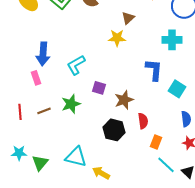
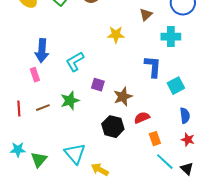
brown triangle: (128, 18) -> (146, 15), moved
cyan square: (177, 89) -> (176, 86), turned 30
red semicircle: (143, 121) -> (142, 118), turned -105
orange rectangle: (156, 142) -> (155, 139), turned -40
cyan triangle: (76, 157) -> (75, 154), turned 35

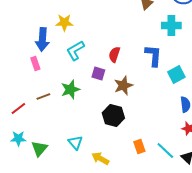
yellow star: (116, 35) -> (64, 22), moved
red line: (19, 109) -> (18, 108), moved, turned 56
red semicircle: (142, 118) -> (114, 54), moved, turned -49
orange rectangle: (155, 139) -> (139, 146), moved
cyan triangle: (75, 154) -> (75, 142), size x0.7

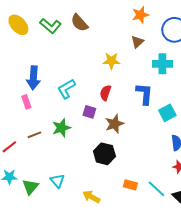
yellow star: (64, 22) -> (111, 61), moved
cyan triangle: (75, 142) -> (57, 181), moved
orange rectangle: (139, 146) -> (130, 185), turned -56

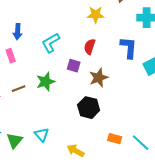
blue arrow: (33, 78) -> (18, 32), size x0.7

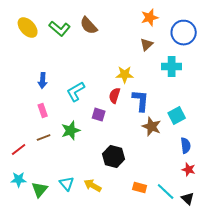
yellow star: (96, 15) -> (125, 75), moved
blue L-shape: (129, 48) -> (141, 101), moved
pink rectangle: (11, 56) -> (43, 111), moved
brown star: (99, 78) -> (152, 127), moved, turned -30
yellow arrow: (76, 151) -> (93, 186), moved

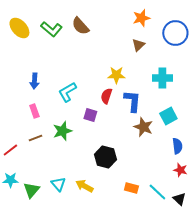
cyan cross: (172, 67) -> (162, 78), moved

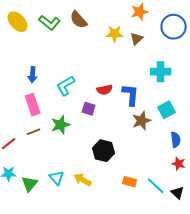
yellow star: (116, 75) -> (115, 34), moved
red semicircle: (106, 96) -> (105, 90), turned -119
pink rectangle: (34, 111) -> (33, 105), size x1.5
brown star: (143, 127) -> (142, 121), turned 30

